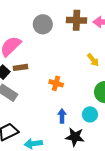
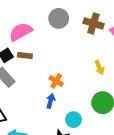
cyan circle: (90, 114) -> (74, 120), moved
blue arrow: (62, 116) -> (51, 101), moved

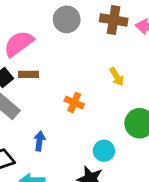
yellow arrow: (99, 67) -> (117, 77), moved
blue arrow: (51, 101) -> (39, 141), moved

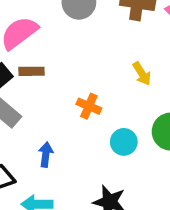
cyan circle: (104, 151) -> (124, 142), moved

